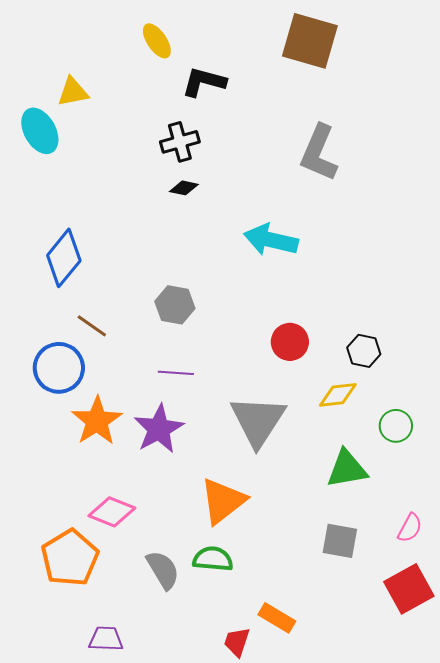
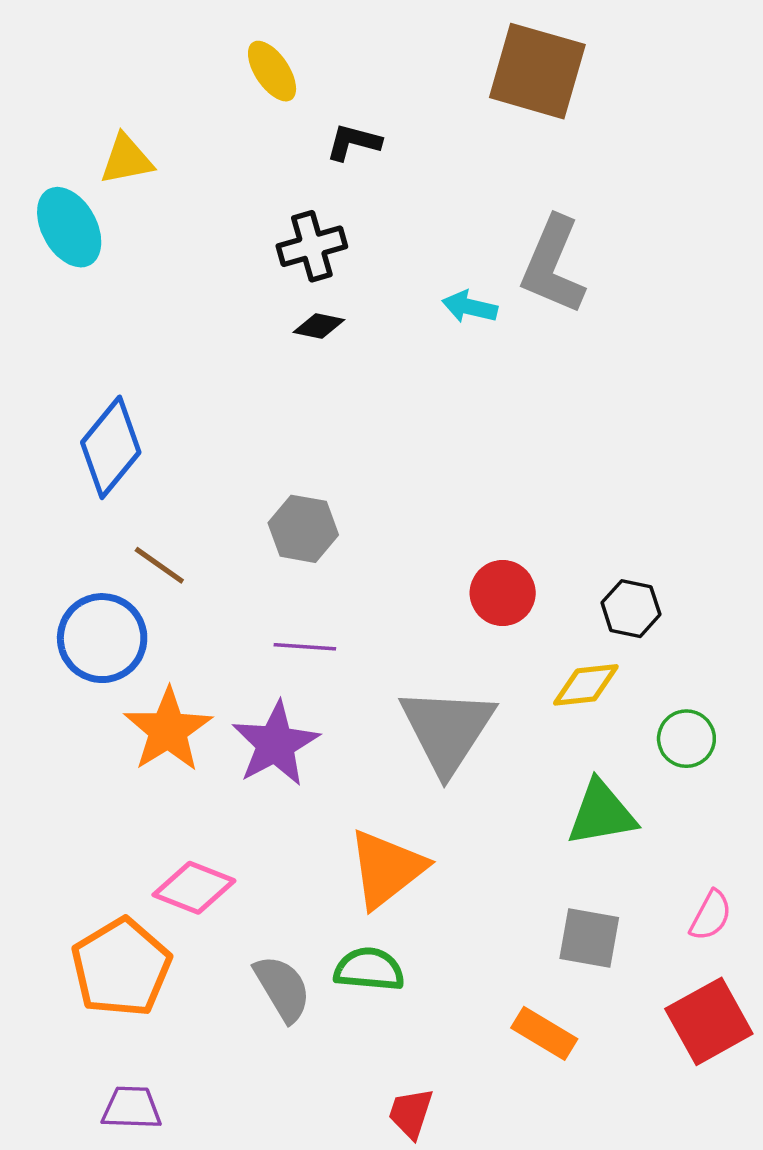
black L-shape: (204, 82) -> (354, 142), size x0.7
cyan arrow: (271, 240) -> (470, 307), moved, size x0.6
orange rectangle: (277, 618) -> (544, 1033), moved
purple trapezoid: (106, 639) -> (132, 1108), moved

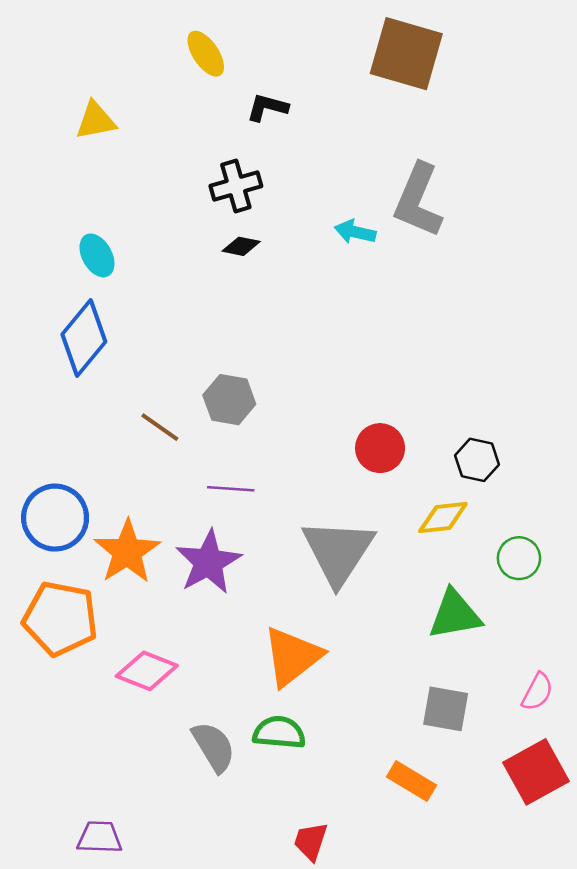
cyan ellipse: (69, 227) -> (97, 255), moved, size x0.7
brown line: (159, 565) -> (160, 427), moved
blue circle: (102, 638) -> (55, 518), moved
orange pentagon: (121, 968) -> (60, 618), moved, turned -30

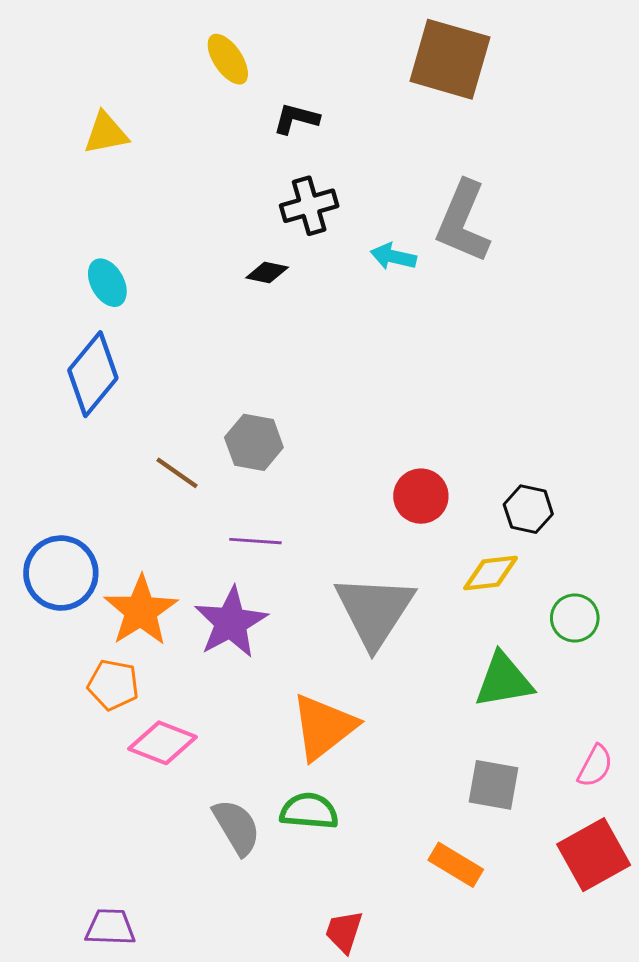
black cross: (236, 186) -> (309, 206), moved
orange pentagon: (60, 618) -> (113, 685), moved, size x0.6

